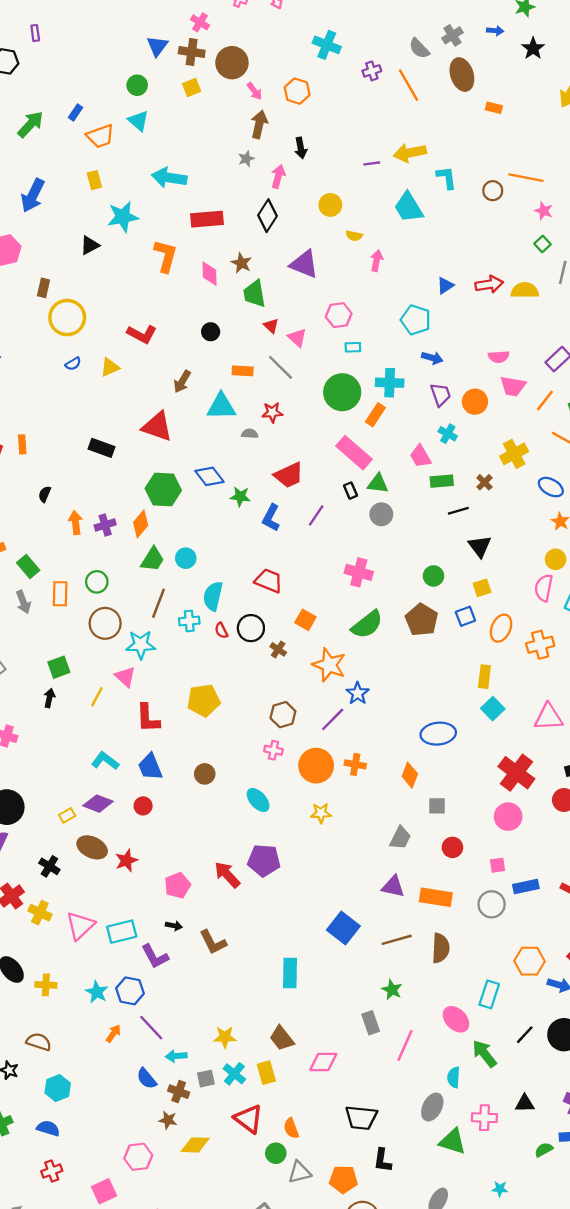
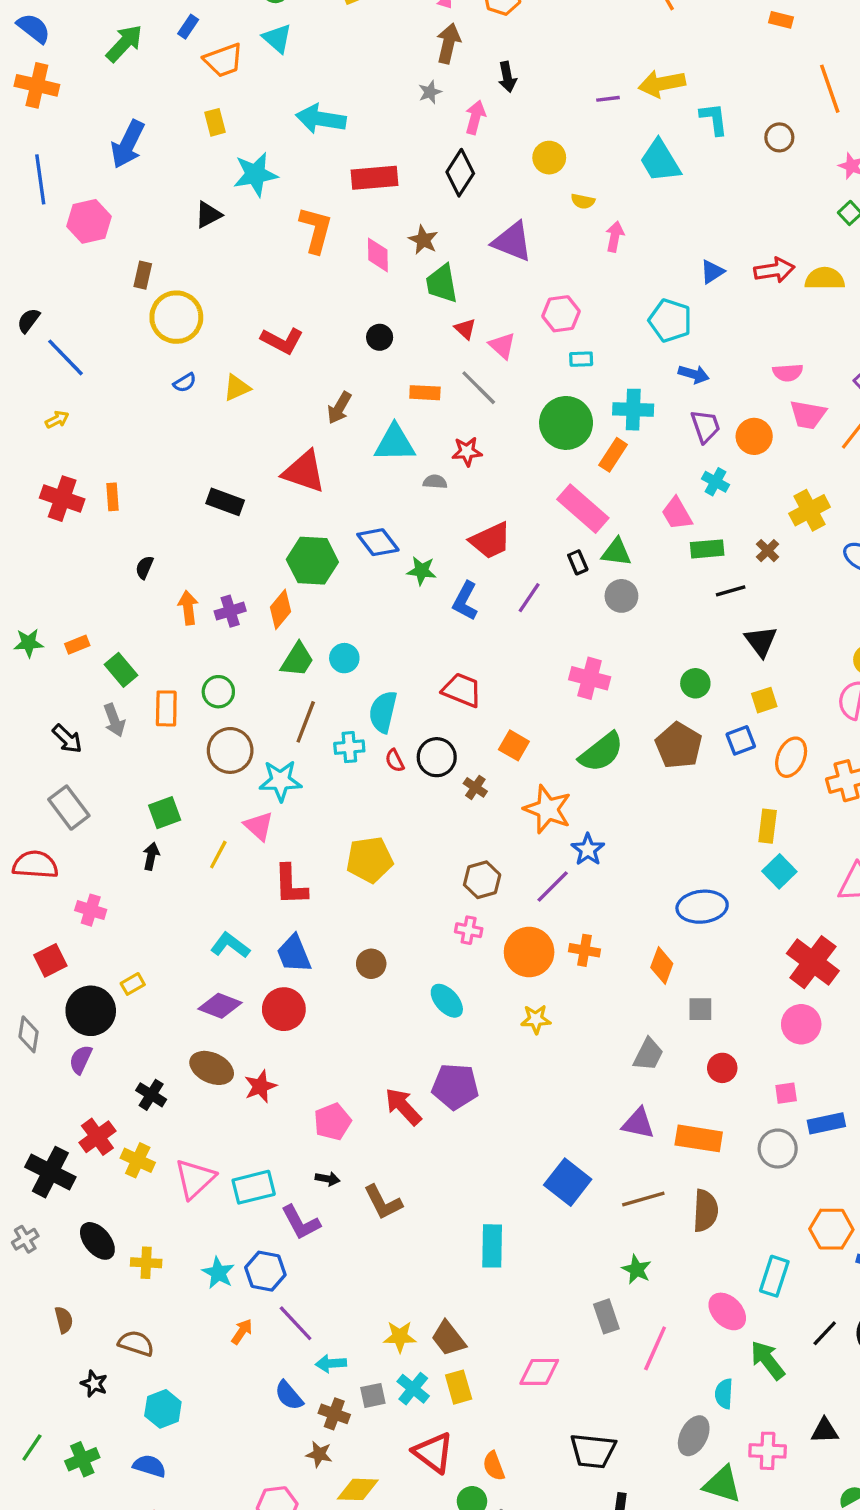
orange line: (526, 178) -> (830, 89), moved, turned 60
red circle: (143, 806) -> (284, 1009), size x1.6
yellow rectangle: (67, 815) -> (133, 984), moved
brown trapezoid: (282, 1038) -> (448, 1338), moved

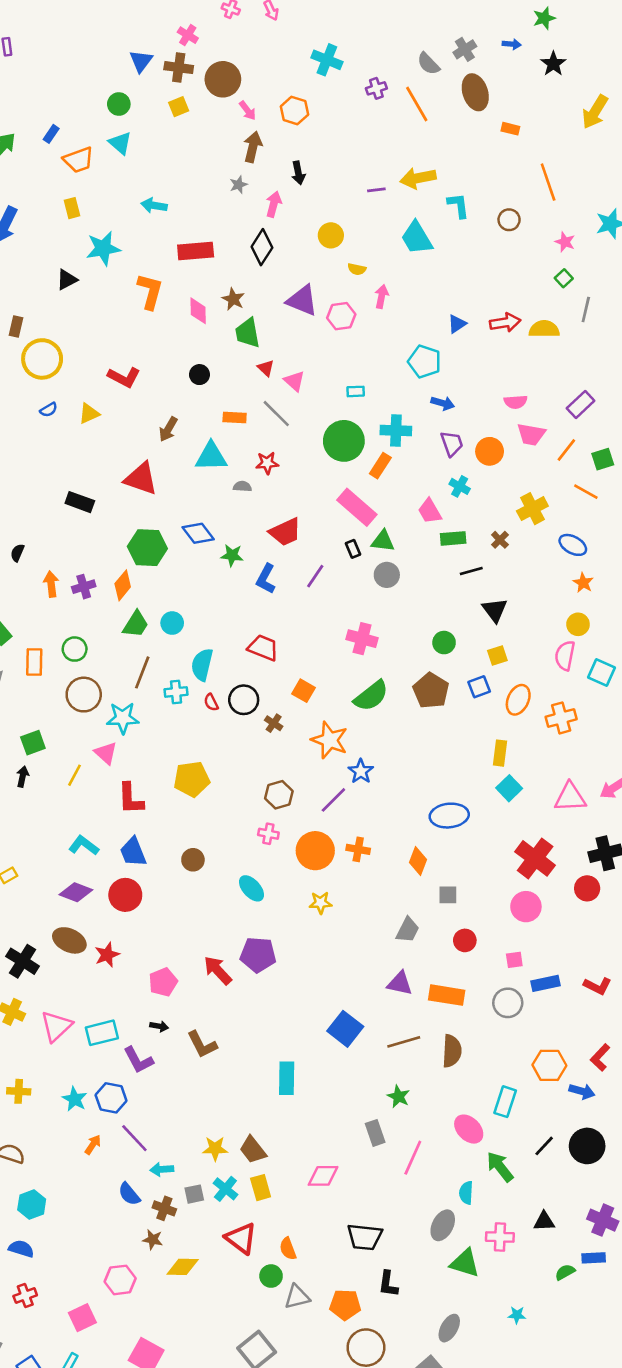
cyan arrow: (321, 119) -> (154, 205), size x0.7
pink hexagon: (561, 314) -> (341, 316), moved
black cross: (151, 1095) -> (23, 961), size x1.4

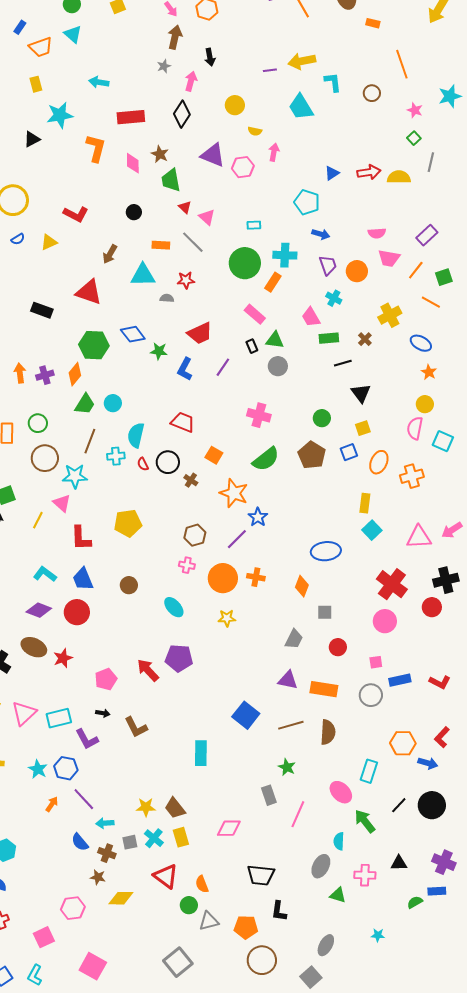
pink rectangle: (357, 507) -> (255, 314), size x0.7
green triangle: (465, 1263) -> (338, 895), size x0.7

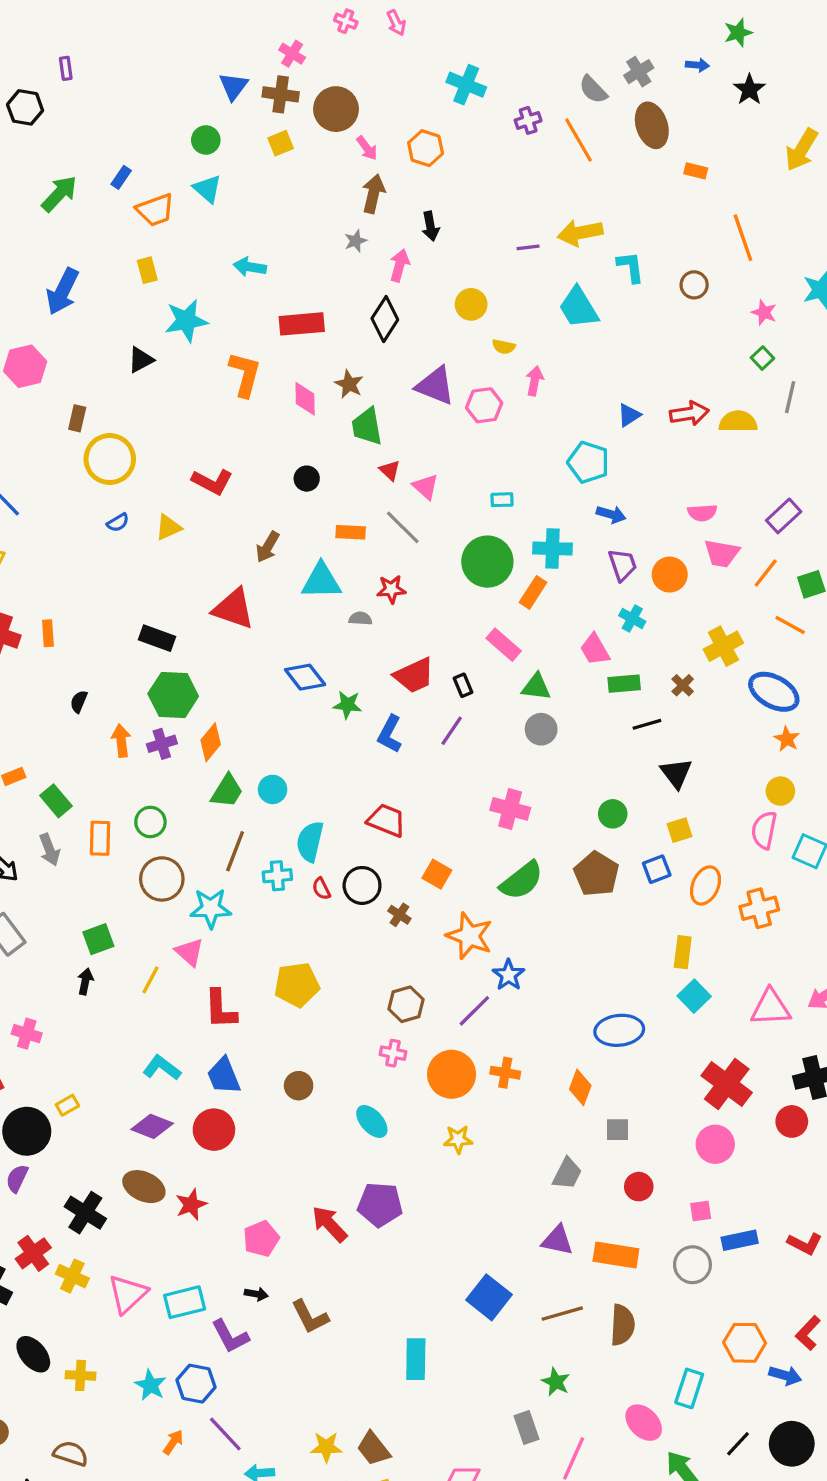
blue ellipse: (421, 343) -> (774, 692), size x1.4
green hexagon: (94, 345) -> (173, 695), moved
black rectangle: (252, 346) -> (463, 685), moved

